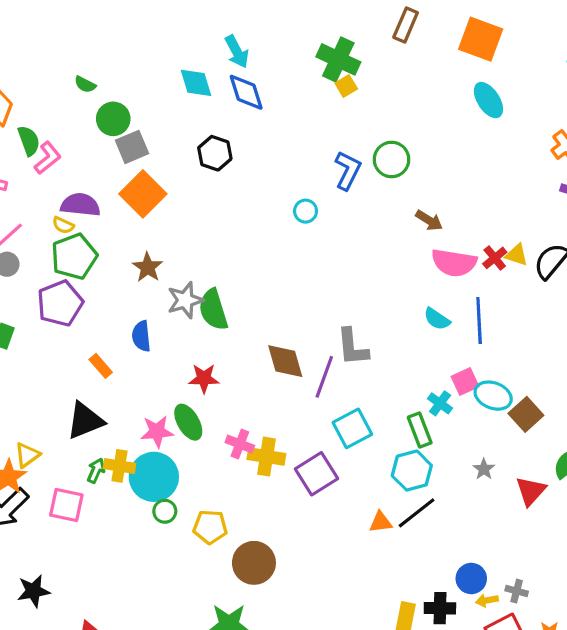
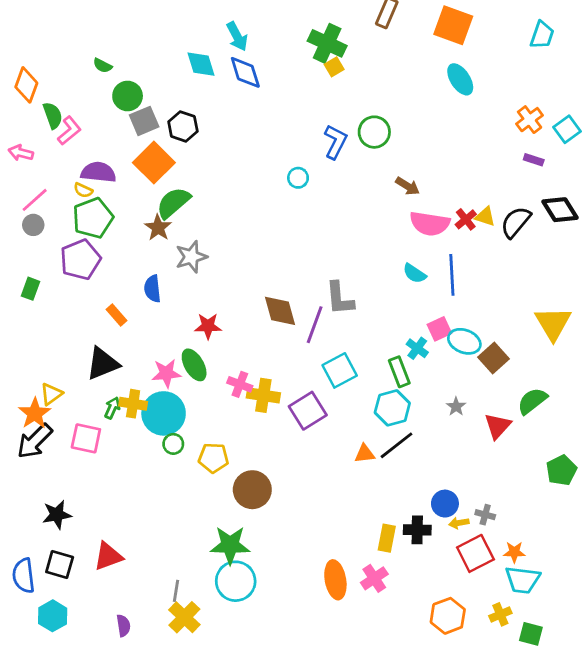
black hexagon: (215, 153) -> (183, 126), moved
green semicircle: (213, 310) -> (173, 203), moved, turned 66

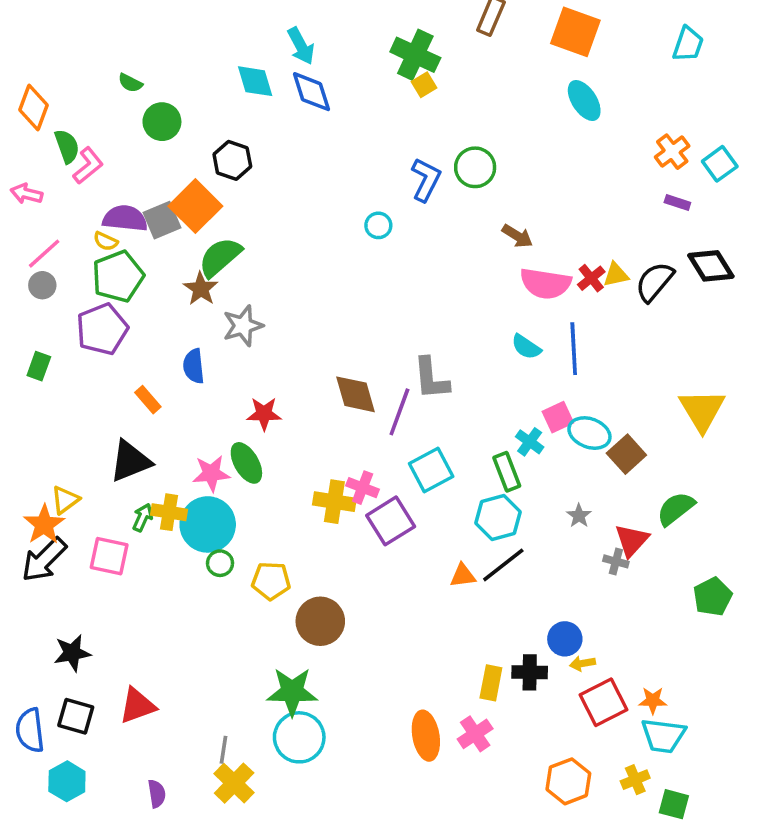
gray square: (144, 121) -> (162, 220), moved
yellow triangle: (485, 217) -> (616, 275), turned -30
pink cross: (240, 384) -> (363, 488), moved
gray cross: (485, 515) -> (616, 561), moved

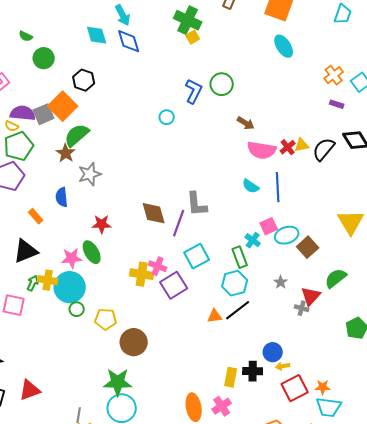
cyan ellipse: (589, 433) -> (287, 235), turned -40

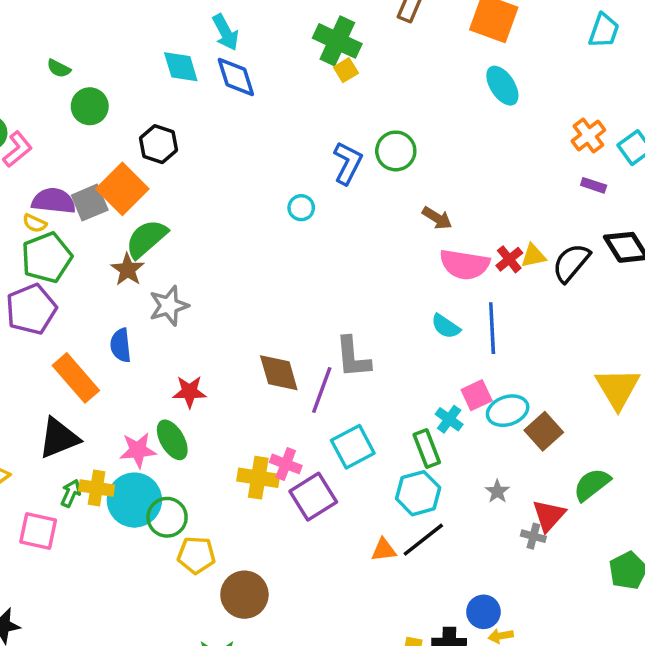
orange rectangle: (36, 216) -> (76, 378), size x1.8
green circle: (77, 309) -> (167, 517), moved, size x1.5

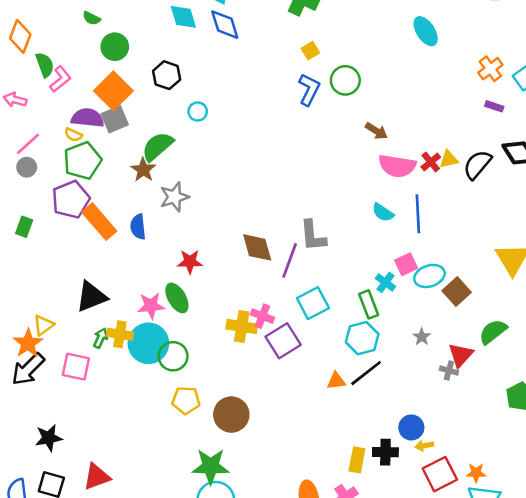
yellow square: (346, 70) -> (310, 51), moved
orange square: (122, 189) -> (113, 91), moved
cyan circle: (301, 208) -> (198, 111), moved
orange rectangle: (76, 378) -> (99, 222), moved
yellow pentagon: (196, 555) -> (186, 400), moved

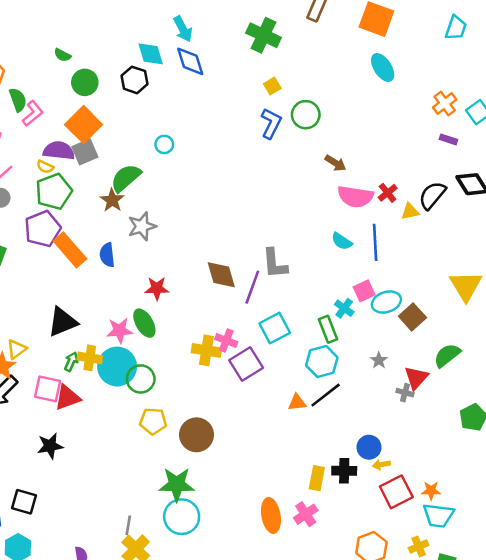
black hexagon: (167, 75) -> (134, 80), moved
yellow triangle: (449, 159) -> (410, 211), moved
black star: (49, 438) -> (50, 446), moved
red triangle: (97, 477) -> (67, 398), moved

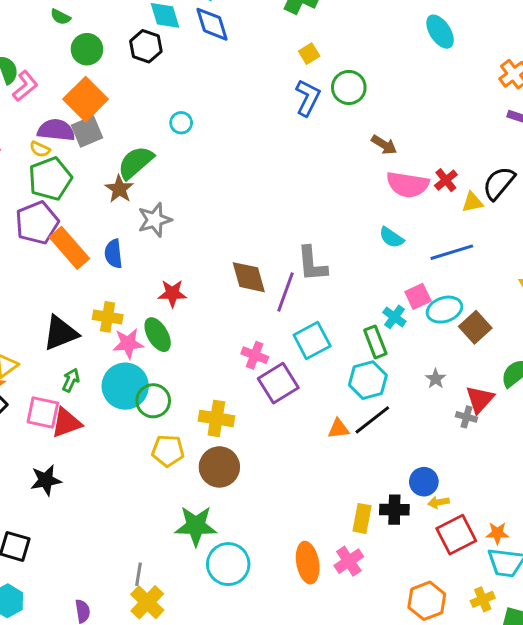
blue line: (375, 242) -> (452, 252), moved, turned 76
yellow cross: (206, 350) -> (216, 418), moved
yellow cross: (90, 358) -> (108, 317), moved
cyan circle: (182, 517) -> (228, 564), moved

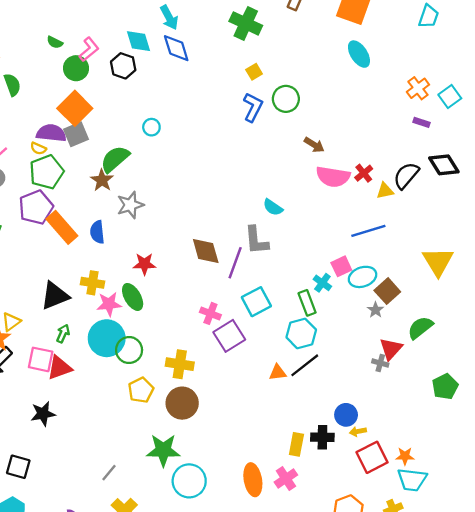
pink L-shape: (25, 86) -> (89, 49), moved
cyan semicircle: (391, 237) -> (273, 207), moved
gray star: (436, 379) -> (375, 310), moved
yellow pentagon: (168, 451) -> (141, 390), turned -30
gray line: (138, 574) -> (109, 473), moved, turned 30

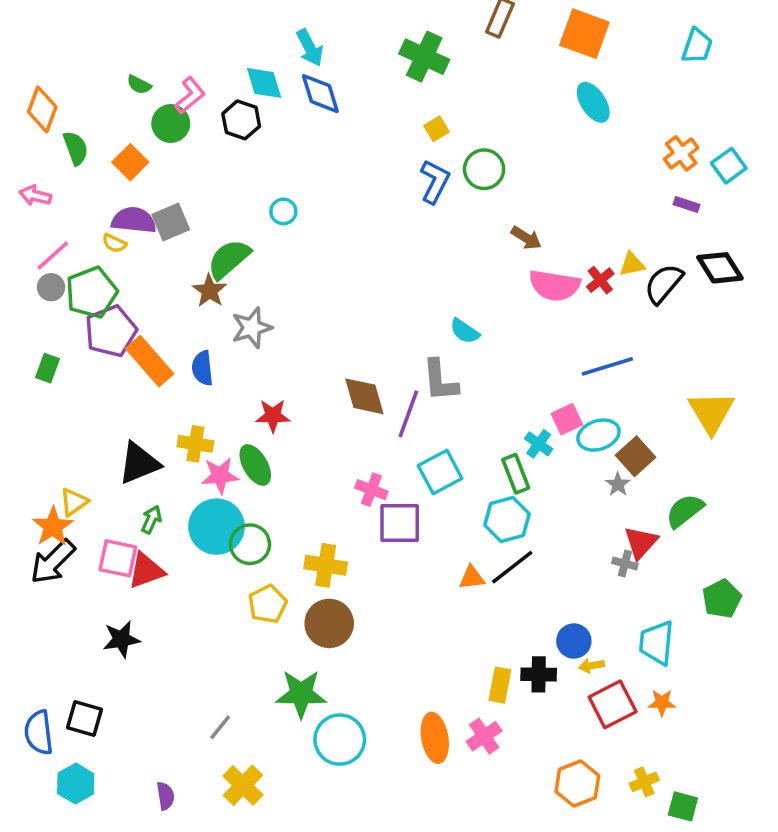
orange square: (75, 108) -> (130, 162), moved, size x0.7
green pentagon: (47, 172) -> (92, 292), moved
yellow triangle: (385, 191) -> (632, 264), moved
purple square: (229, 336) -> (400, 523), turned 32
cyan trapezoid: (412, 480) -> (657, 643), moved, turned 88

